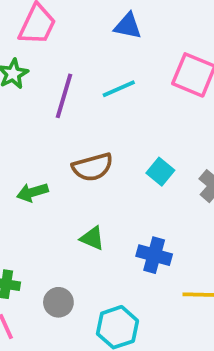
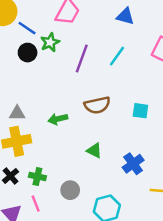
cyan line: (119, 89) -> (117, 56), turned -35
cyan square: (160, 172) -> (140, 111), turned -35
blue cross: (154, 255) -> (133, 164), turned 35

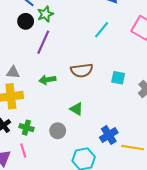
purple line: (82, 59) -> (43, 42), moved
blue cross: (133, 164) -> (109, 135), moved
gray circle: (70, 190) -> (58, 131), moved

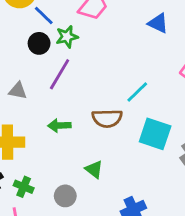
cyan line: (102, 30) -> (137, 92), moved
gray triangle: (13, 72) -> (18, 91), moved
cyan square: (118, 78) -> (155, 134), size x1.6

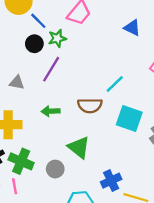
green triangle: (94, 169) -> (79, 147), size x1.5
green cross: (24, 187) -> (21, 161), size x1.5

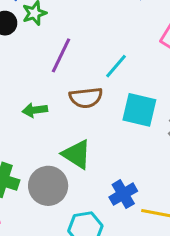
purple line: (51, 69) -> (61, 55), moved
gray circle: (55, 169) -> (48, 186), size x1.6

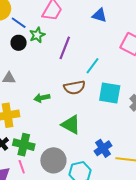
purple line: (61, 55) -> (65, 48), moved
gray circle: (48, 186) -> (53, 160), moved

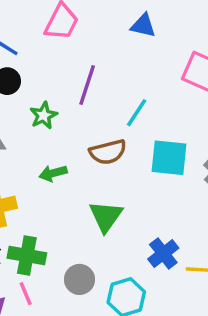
green star: (37, 35) -> (44, 115), moved
green triangle: (71, 125) -> (106, 216), turned 40
gray circle: (53, 160) -> (80, 279), size x0.7

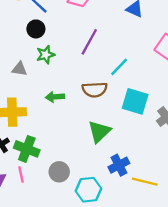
green star: (44, 115) -> (46, 55), moved
green triangle: (106, 216) -> (99, 131), moved

